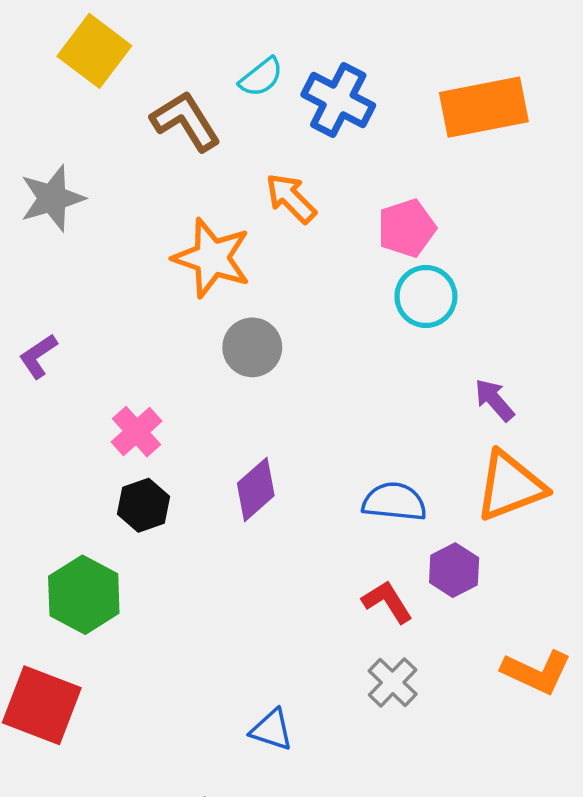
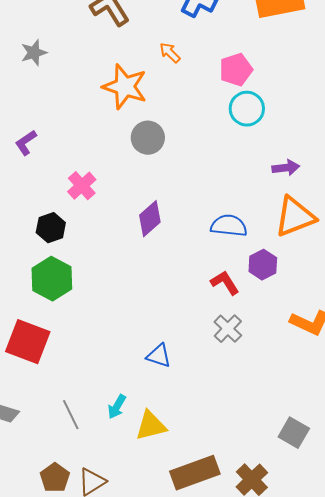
gray star: (52, 198) -> (34, 53), size x0.7
orange arrow: (291, 198) -> (170, 53), size x0.7
purple arrow: (494, 400) -> (286, 168), turned 124
black hexagon: (143, 505) -> (51, 228), moved

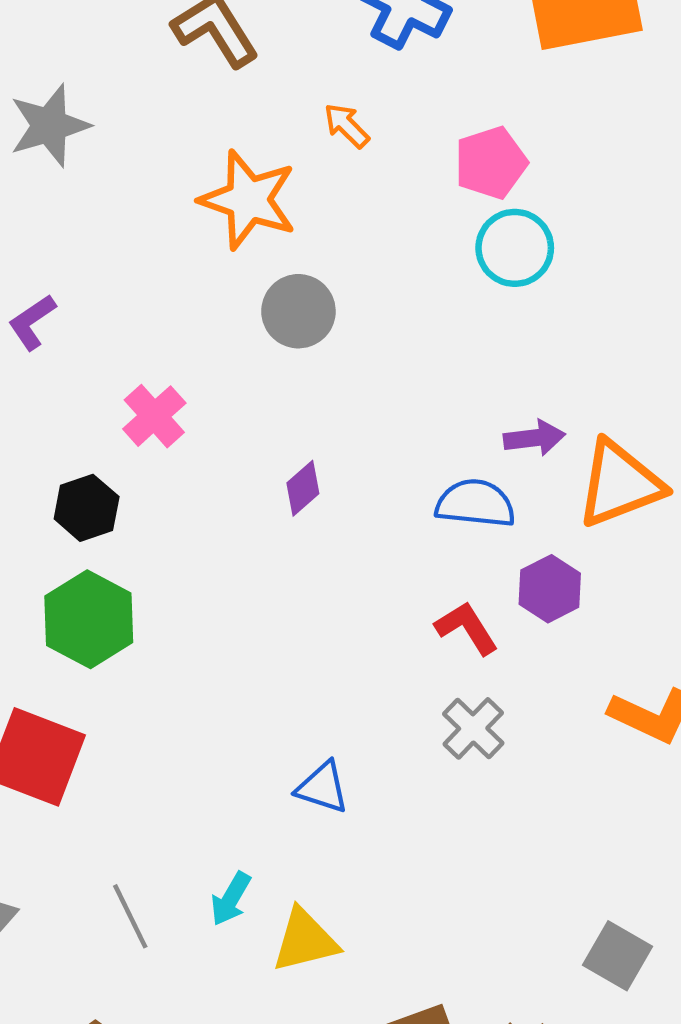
gray star: (34, 53) -> (49, 126), size x1.4
purple arrow: (286, 168) -> (534, 438), moved
purple diamond: (150, 219) -> (303, 488), size x0.7

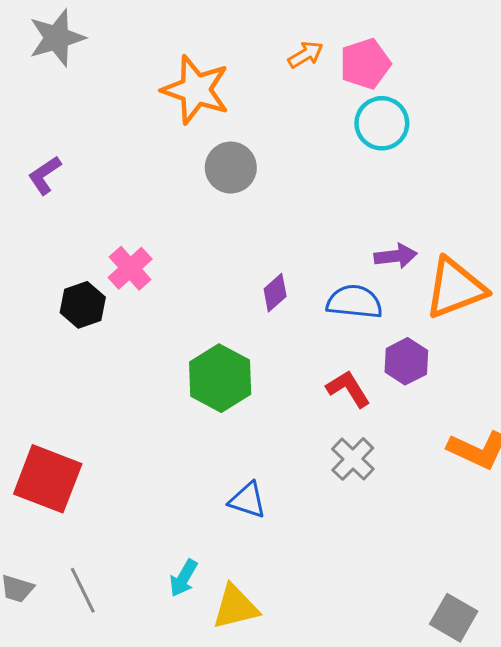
orange arrow: (347, 126) -> (306, 55), moved, turned 104
pink cross: (154, 416) -> (130, 268), moved
purple diamond: (303, 488) -> (275, 293), moved
green hexagon: (89, 619) -> (220, 378), moved
gray line: (130, 916) -> (83, 590), moved

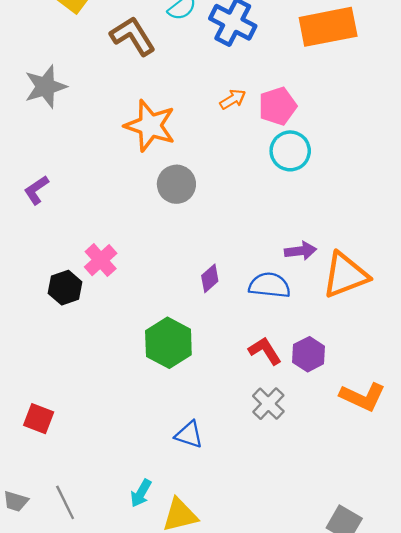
purple hexagon: (406, 361) -> (309, 354), moved
red square: (48, 479) -> (39, 419), size x0.6

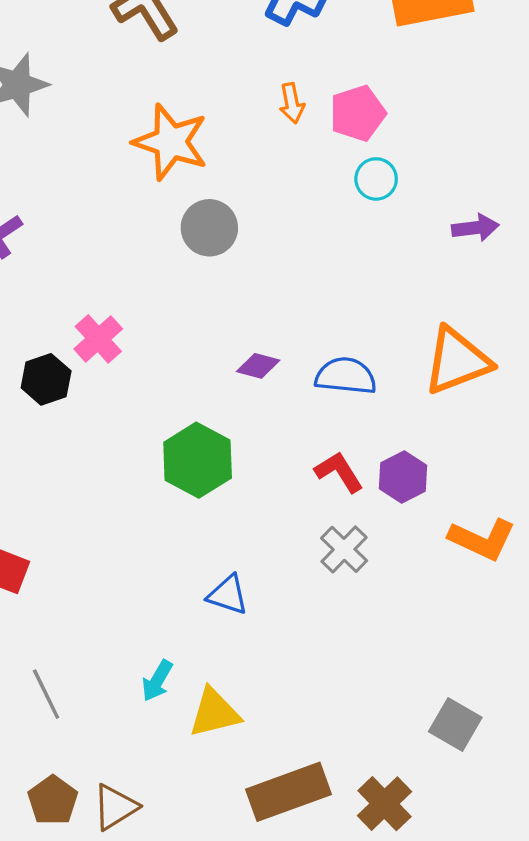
orange arrow: (233, 99) -> (292, 103), turned 110
cyan circle: (290, 151) -> (376, 179), size x0.7
purple arrow: (301, 251) -> (475, 228), moved
purple diamond: (210, 278) -> (258, 366), turned 56

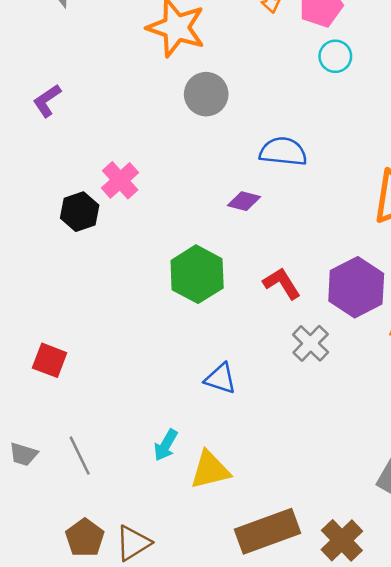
blue semicircle: (346, 376) -> (283, 152), moved
red L-shape: (339, 472) -> (282, 283), moved
purple hexagon: (403, 477) -> (356, 287), size x1.5

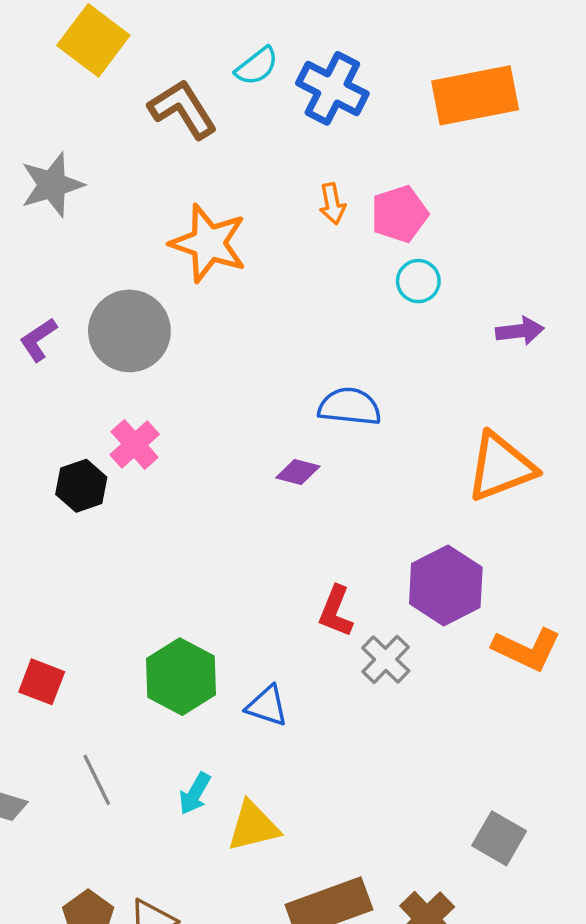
gray circle: (206, 94) -> (129, 331), moved, size x1.4
green hexagon: (197, 274) -> (181, 677), moved
red L-shape: (282, 283) -> (336, 611), moved, turned -126
gray line: (80, 456) -> (97, 780), moved

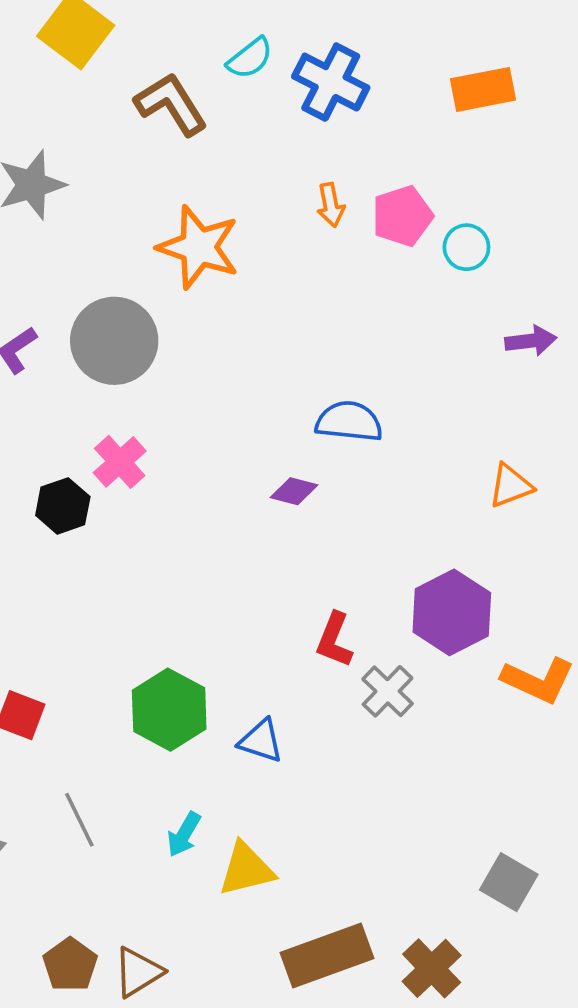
orange rectangle: (475, 95) -> (483, 89), size x0.7
cyan circle: (418, 281) -> (466, 247), moved
orange triangle: (501, 467) -> (511, 486), size x0.6

